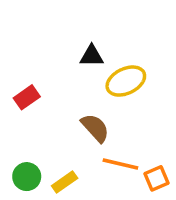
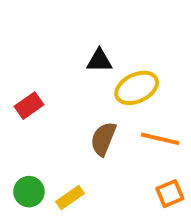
brown semicircle: (95, 128) -> (103, 139), turned -116
orange line: (120, 164) -> (160, 139), moved

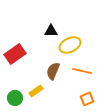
red rectangle: (29, 106) -> (15, 54), size x1.5
yellow rectangle: (70, 198) -> (36, 91), moved

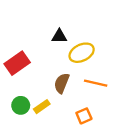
green circle: (15, 98) -> (21, 105), moved
orange square: (87, 99) -> (84, 116), moved

